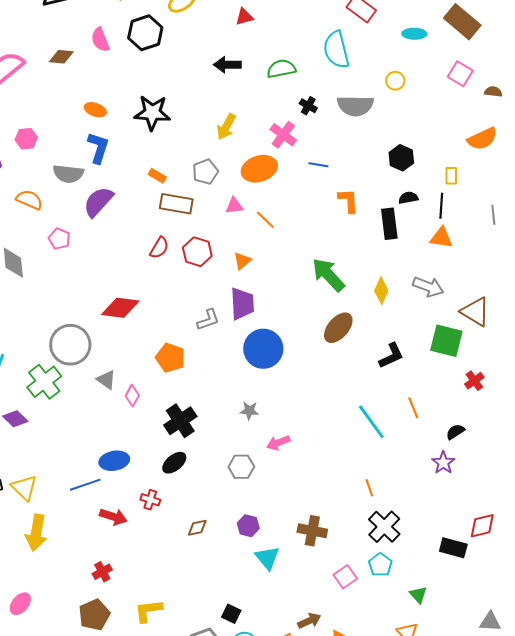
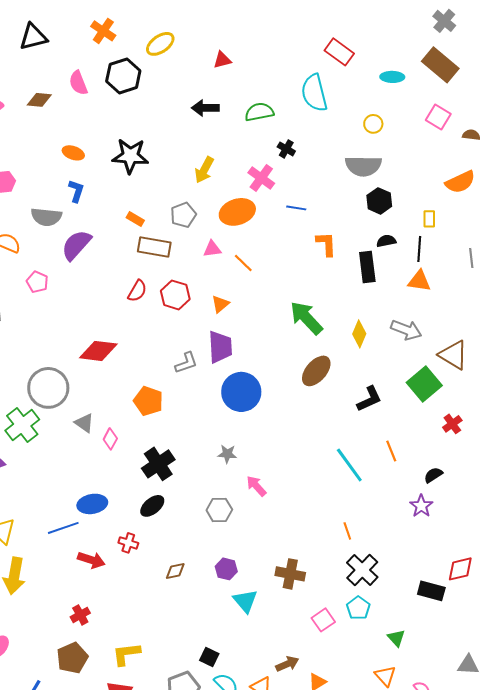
gray semicircle: (355, 106) -> (363, 166), moved
blue L-shape: (98, 148) -> (76, 191), size x0.7
green square: (446, 341) -> (424, 384), turned 36
pink arrow: (278, 443) -> (256, 486), turned 70

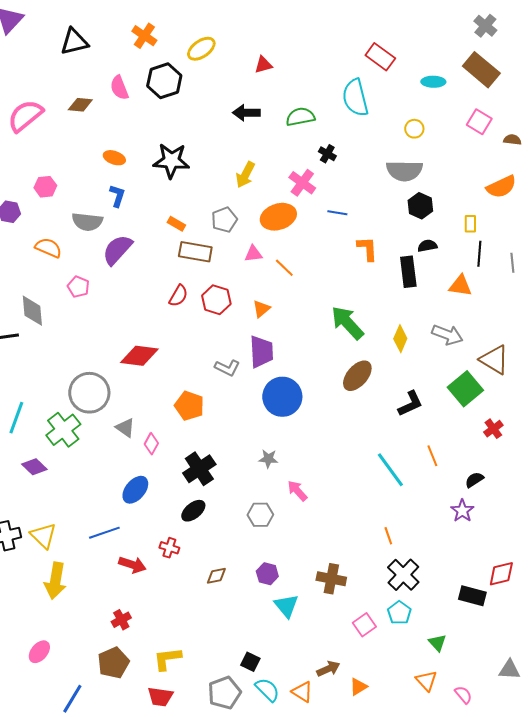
black line: (419, 249) -> (479, 254), moved
gray L-shape: (186, 363) -> (227, 368), turned 45
blue ellipse: (92, 504) -> (135, 490), moved, turned -40

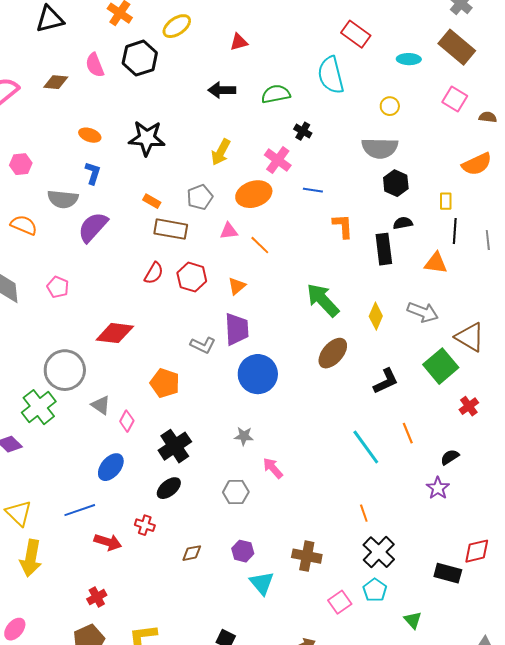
pink pentagon: (78, 287) -> (58, 287), moved

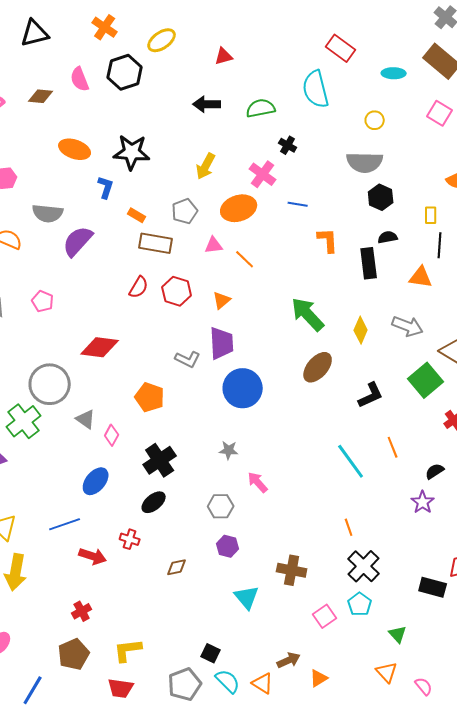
orange ellipse: (90, 135) -> (75, 149), size x1.4
blue L-shape: (93, 173) -> (106, 187), moved
purple hexagon: (243, 551) -> (228, 546), moved

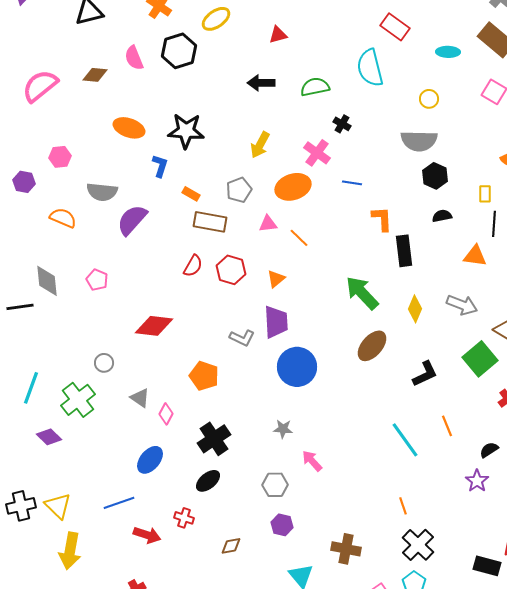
black rectangle: (369, 263) -> (404, 251), moved
gray circle: (50, 384) -> (104, 363), size x0.5

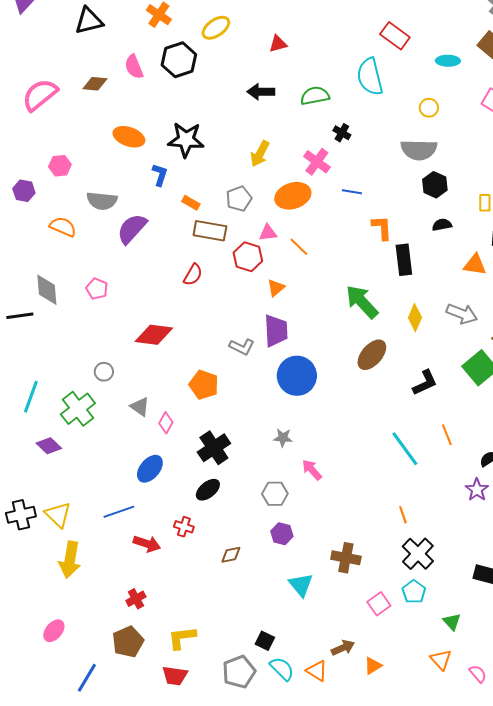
red hexagon: (231, 270) -> (248, 257), moved

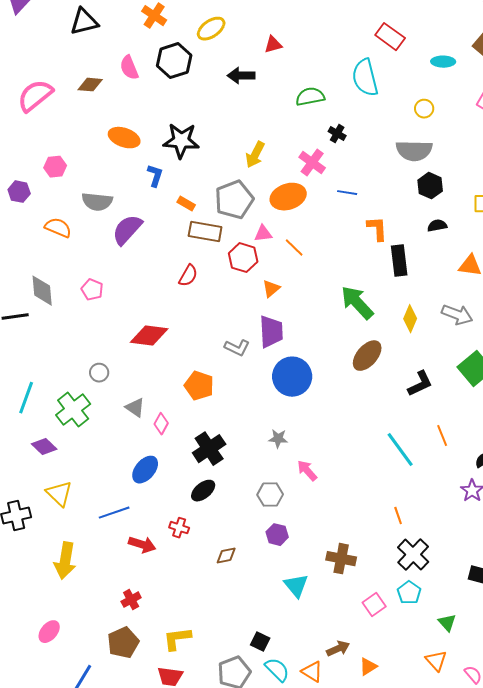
black arrow: (261, 92) -> (241, 76), moved
gray pentagon: (239, 199) -> (234, 200), size x1.5
yellow triangle: (58, 515) -> (59, 494), moved

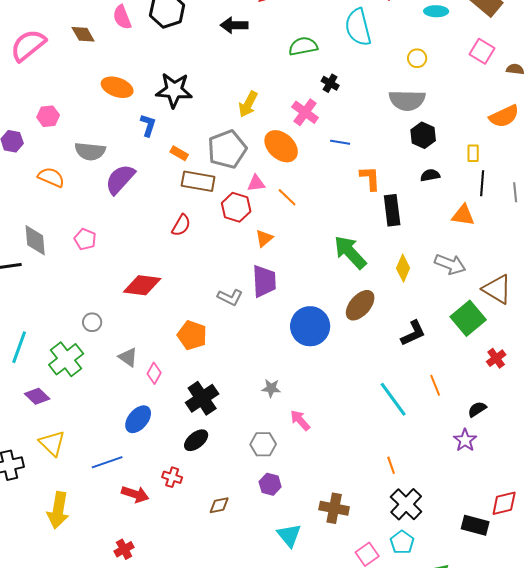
brown diamond: (90, 85) -> (83, 34), turned 55
orange ellipse: (288, 197) -> (281, 146), turned 60
blue circle: (292, 377) -> (310, 326), moved

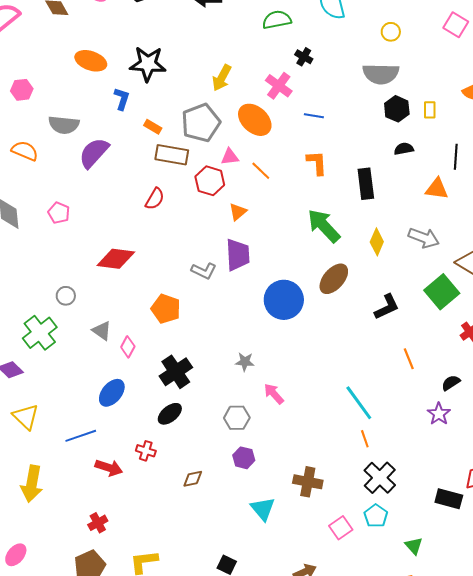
yellow rectangle: (473, 153) -> (430, 110), moved
orange L-shape: (370, 178) -> (317, 163), moved
cyan line: (393, 399) -> (359, 403), moved

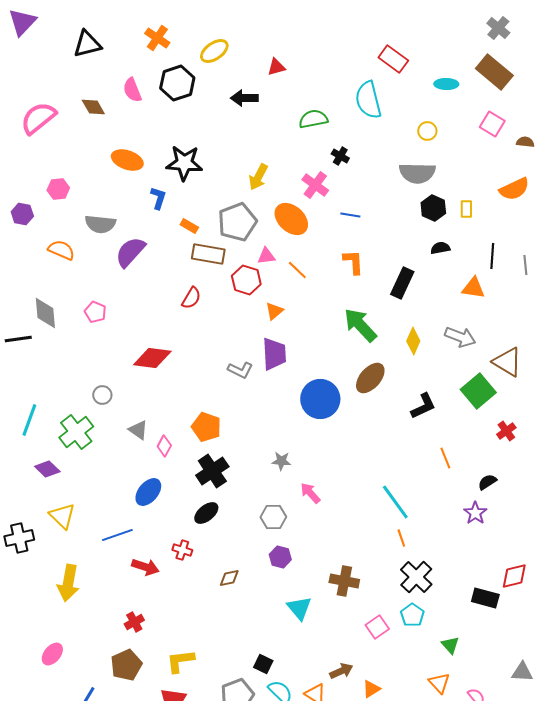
black rectangle: (366, 184) -> (402, 283), turned 32
orange pentagon: (166, 309) -> (206, 427), moved

